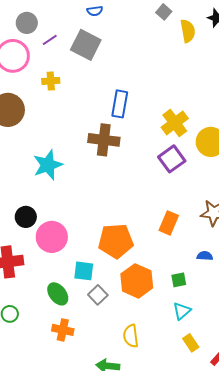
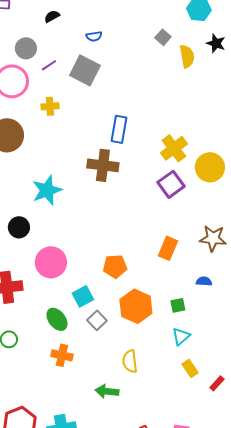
black circle: (26, 217) -> (19, 227), moved
orange pentagon: (116, 241) -> (115, 266), size x0.7
cyan square: (84, 271) -> (83, 296), turned -35

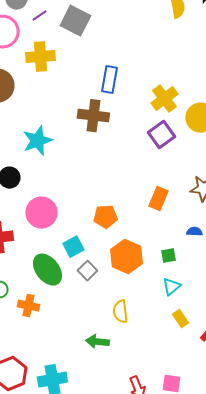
yellow cross: (50, 106) -> (40, 57), size x1.6
green ellipse: (57, 319) -> (47, 270), size x1.4
orange cross: (62, 355) -> (28, 306), moved

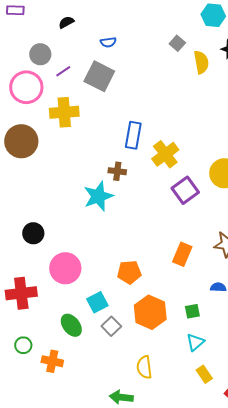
yellow cross: (164, 99) -> (165, 154), moved
brown cross: (93, 116) -> (117, 171), size x0.6
cyan star: (37, 141) -> (98, 196), moved
green ellipse: (47, 270) -> (71, 325), size x0.7

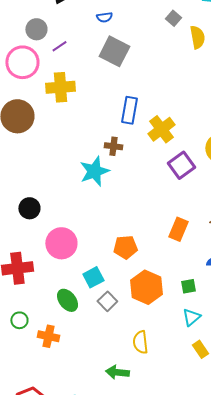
gray square: (99, 76) -> (114, 51), moved

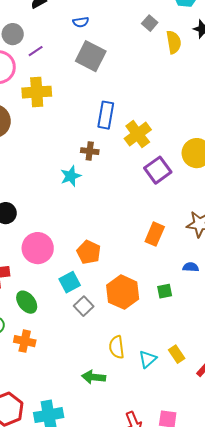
cyan star: (94, 171) -> (71, 176), size x0.7
orange pentagon: (125, 247) -> (89, 252), moved, turned 30
green ellipse: (67, 300) -> (27, 302), moved
cyan triangle: (191, 317) -> (148, 359), moved

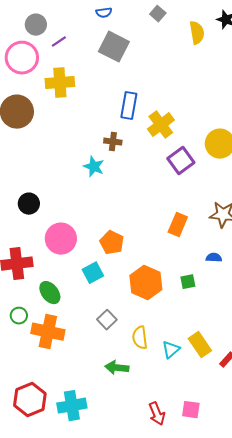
gray square: (150, 23) -> (158, 14), moved
cyan star: (71, 176) -> (94, 167), turned -30
gray square: (84, 306) -> (107, 320), moved
orange cross: (25, 341) -> (48, 332), size x1.5
yellow rectangle: (177, 354) -> (200, 345), size x1.4

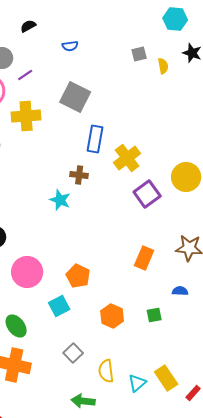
gray square: (158, 14) -> (139, 54), moved, turned 35
yellow semicircle: (197, 33) -> (163, 66), size x0.7
gray square: (114, 47) -> (75, 97), moved
orange hexagon: (146, 283) -> (112, 316), size x0.7

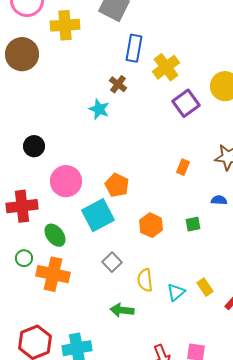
brown cross: (79, 175) -> (118, 84), turned 30
orange rectangle: (144, 258) -> (183, 167), size x0.7
cyan square: (59, 306) -> (98, 215), size x1.5
yellow rectangle: (166, 378) -> (205, 287), size x0.7

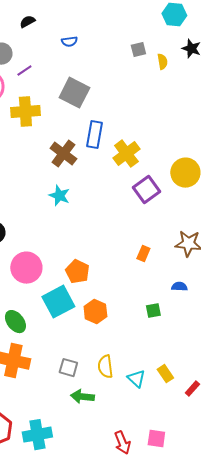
brown cross: (118, 84) -> (63, 154), moved, size x1.5
orange hexagon: (151, 225) -> (95, 312), moved
gray square: (112, 262) -> (68, 368), moved, turned -30
cyan triangle: (176, 292) -> (136, 379), turned -36

